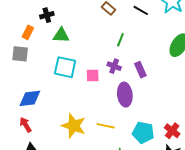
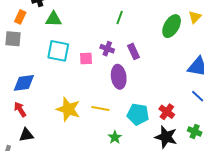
green line: (120, 40) -> (120, 17), moved

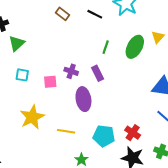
green line: (120, 17) -> (106, 47), moved
green triangle: (54, 19) -> (17, 43), turned -42
cyan square: (58, 51) -> (22, 75), size x0.6
yellow star: (68, 109) -> (32, 117), moved, turned 30

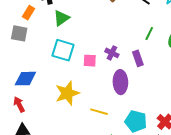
cyan square: (22, 75) -> (63, 50), size x1.6

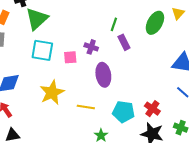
green triangle: (61, 18) -> (37, 19), size x1.4
green line: (149, 34) -> (114, 24), moved
purple rectangle: (138, 58) -> (124, 42), moved

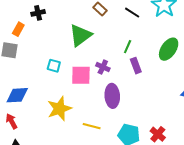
green triangle: (37, 19) -> (80, 35), moved
cyan square: (42, 50) -> (54, 66), size x0.6
pink square: (70, 57) -> (81, 75), size x1.5

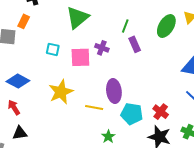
orange rectangle: (18, 29) -> (24, 21), moved
blue diamond: (17, 95) -> (18, 81), turned 35
purple ellipse: (112, 96) -> (114, 91), moved

